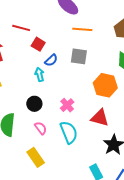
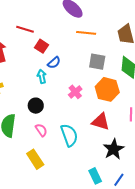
gray square: (79, 56) -> (97, 62), moved
pink cross: (67, 105) -> (75, 92), moved

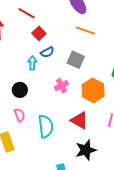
gray square: (97, 62) -> (76, 60), moved

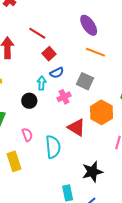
pink cross: (61, 86) -> (64, 97), moved
black circle: (20, 90) -> (29, 101), moved
red triangle: (79, 120) -> (76, 128), moved

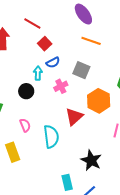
red triangle: (76, 128) -> (74, 117), turned 48
black star: (92, 172) -> (91, 160), turned -30

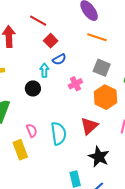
gray square: (81, 70) -> (102, 68), moved
pink cross: (61, 86) -> (75, 84), moved
red triangle: (74, 117) -> (89, 126), moved
pink semicircle: (25, 125) -> (32, 131), moved

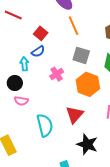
orange line: (97, 37) -> (74, 26), turned 54
red square: (51, 41) -> (41, 33), moved
pink semicircle: (32, 131) -> (21, 101), moved, turned 128

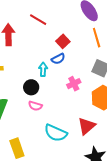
cyan semicircle: (45, 125) -> (56, 133), turned 120

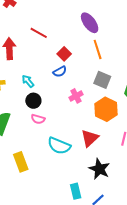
cyan arrow: (43, 69) -> (28, 81), moved, turned -40

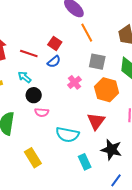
red line: (39, 33) -> (29, 53), moved
cyan rectangle: (76, 191) -> (85, 162), moved

